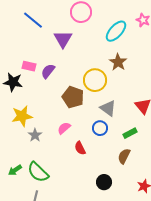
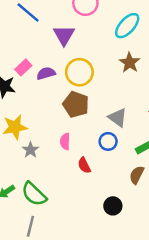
pink rectangle: (29, 66) -> (23, 67), turned -56
purple semicircle: (48, 71) -> (46, 73), turned 35
yellow circle: (95, 80) -> (79, 72), moved
pink semicircle: (64, 128) -> (65, 141), turned -48

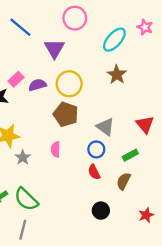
red semicircle: (84, 165) -> (94, 172), moved

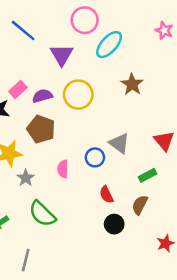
cyan ellipse: (114, 40) -> (109, 45), moved
brown pentagon: (66, 114) -> (41, 129), moved
blue circle: (96, 149) -> (95, 157), moved
green semicircle: (26, 199) -> (42, 214), moved
black circle: (101, 211) -> (114, 224), moved

